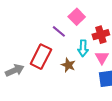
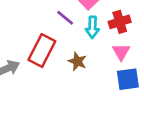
cyan arrow: (83, 48) -> (92, 27), moved

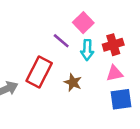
pink triangle: (121, 52) -> (114, 73), turned 48

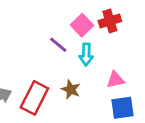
red cross: (113, 45) -> (110, 21), moved
red rectangle: (39, 72) -> (34, 98), moved

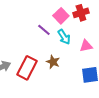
cyan arrow: (86, 55) -> (64, 37), turned -35
pink triangle: (116, 80) -> (86, 46), moved

